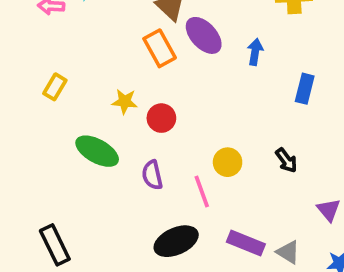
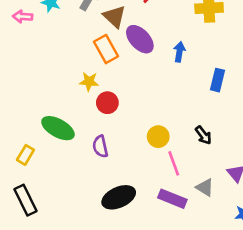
yellow rectangle: (55, 87) -> (25, 155), moved
yellow star: (125, 102) -> (89, 82), moved
pink line: (202, 192) -> (174, 163), moved
gray triangle: (288, 252) -> (205, 187), moved

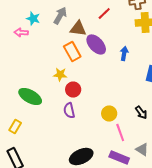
pink arrow: (23, 17) -> (21, 32), moved
brown triangle: (114, 17) -> (78, 28), turned -36
green ellipse: (58, 128) -> (30, 96), moved
purple semicircle: (100, 146) -> (69, 110), moved

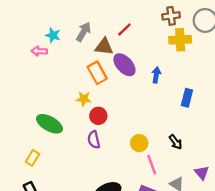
red line: (104, 14) -> (124, 30), moved

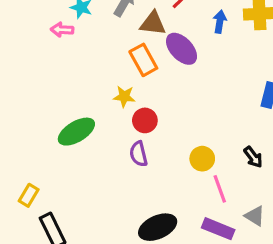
blue arrow: (156, 75) -> (220, 22), moved
green ellipse: (49, 124) -> (76, 132), turned -60
yellow rectangle: (32, 158) -> (29, 195), moved

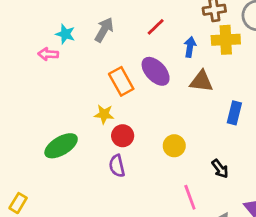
brown triangle: (153, 23) -> (201, 81), moved
yellow circle: (202, 159) -> (174, 146), moved

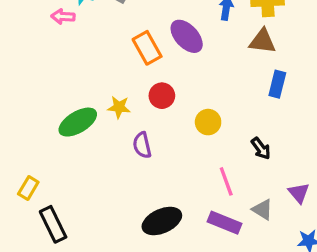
brown triangle: (201, 81) -> (262, 41), moved
yellow star: (104, 114) -> (119, 107), moved
red circle: (123, 136) -> (162, 96), moved

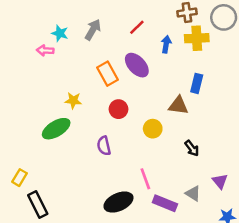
brown triangle: (262, 41) -> (178, 105), moved
blue rectangle: (277, 84) -> (197, 83), moved
yellow star: (119, 107) -> (73, 101), moved
pink line: (226, 181) -> (145, 179), moved

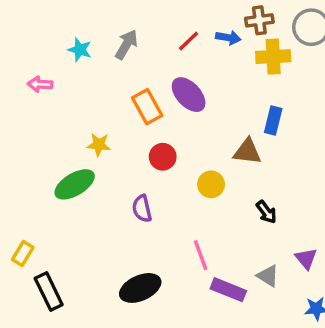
blue arrow: (166, 44) -> (228, 38), moved, turned 91
pink arrow: (45, 50) -> (40, 84), moved
black ellipse: (118, 202) -> (140, 288), moved

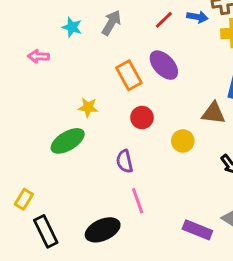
pink line: (201, 255) -> (138, 201), moved
black ellipse: (140, 288) -> (103, 230), moved

